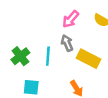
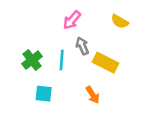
pink arrow: (71, 19) -> (72, 20), moved

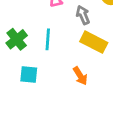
gray arrow: (82, 46) -> (83, 15), moved

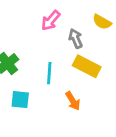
cyan line: (48, 39) -> (49, 73), moved

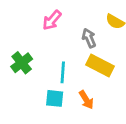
pink arrow: (51, 20) -> (52, 20), moved
cyan square: (20, 100) -> (55, 98), moved

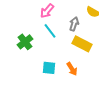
gray arrow: (89, 38) -> (74, 24), turned 40
cyan line: (63, 72) -> (50, 31), moved, turned -42

